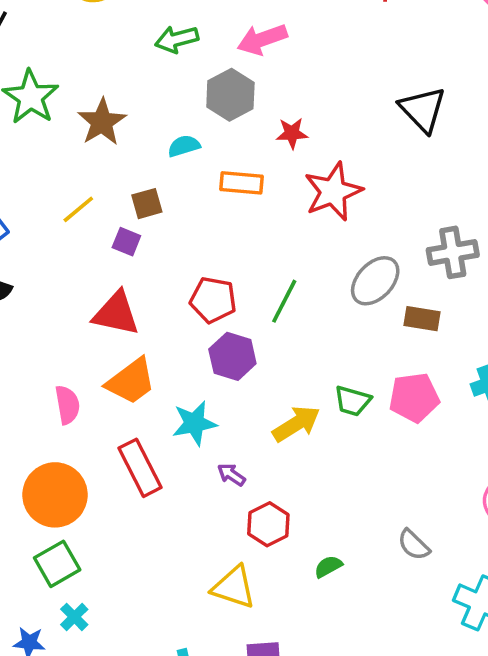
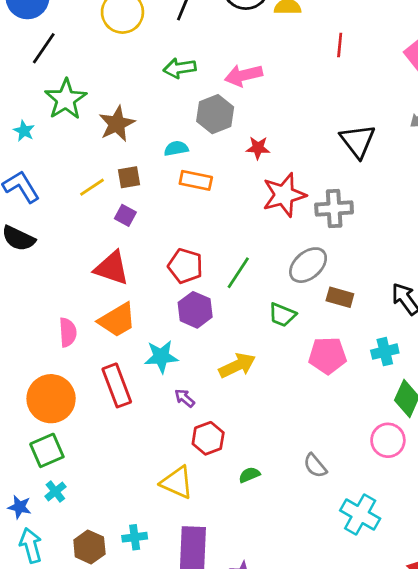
orange rectangle: (242, 183) -> (196, 180), moved
brown square: (147, 204) -> (129, 177), moved
gray cross: (453, 252) -> (334, 208), moved
green trapezoid: (353, 401) -> (282, 315), moved

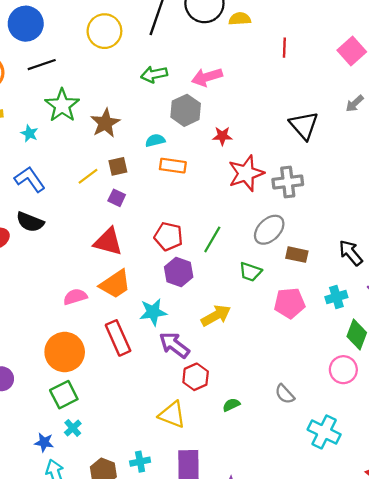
black line: (44, 48) -> (42, 65), turned 40
pink semicircle: (68, 332) -> (75, 297), turned -100
purple arrow: (185, 398) -> (174, 345), size x1.8

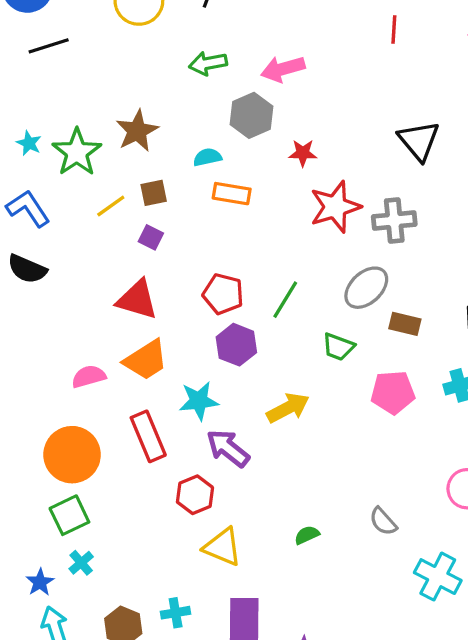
green star: (62, 105) -> (77, 152), moved
red hexagon: (196, 377) -> (195, 495), moved
blue star: (44, 442) -> (40, 582), turned 30

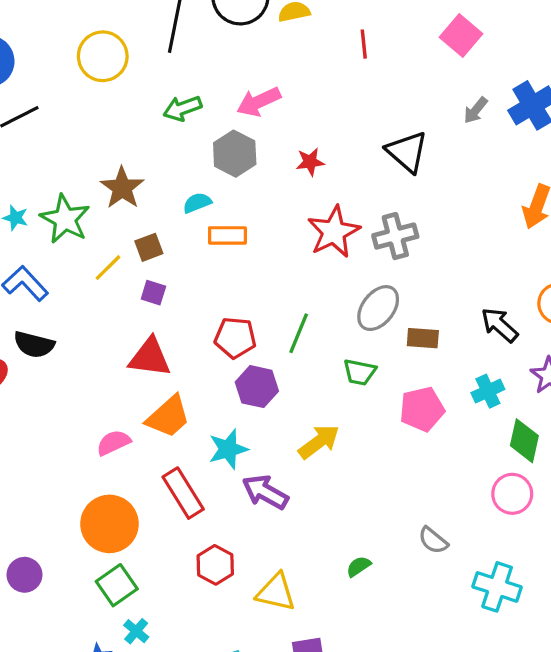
red star: (303, 153) -> (310, 162), moved
red hexagon: (195, 495) -> (215, 565), moved

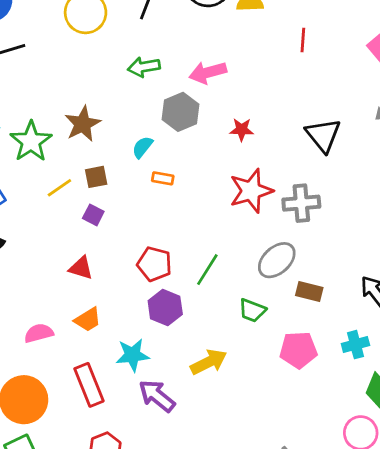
cyan semicircle: (197, 203) -> (142, 147), turned -40
orange rectangle: (227, 235) -> (163, 178), size x0.7
red triangle: (150, 357) -> (81, 268), size x0.7
orange trapezoid: (168, 417) -> (88, 320), size x0.7

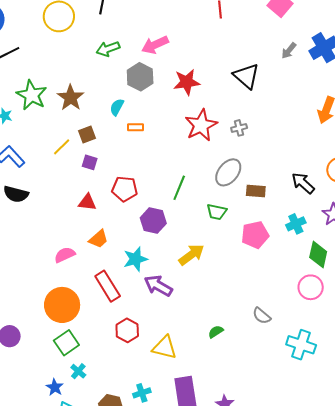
red star: (242, 130) -> (187, 82), size x1.5
green star: (31, 141) -> (32, 95), moved
gray cross: (301, 203) -> (239, 128), size x0.6
red pentagon: (154, 264) -> (125, 189), moved

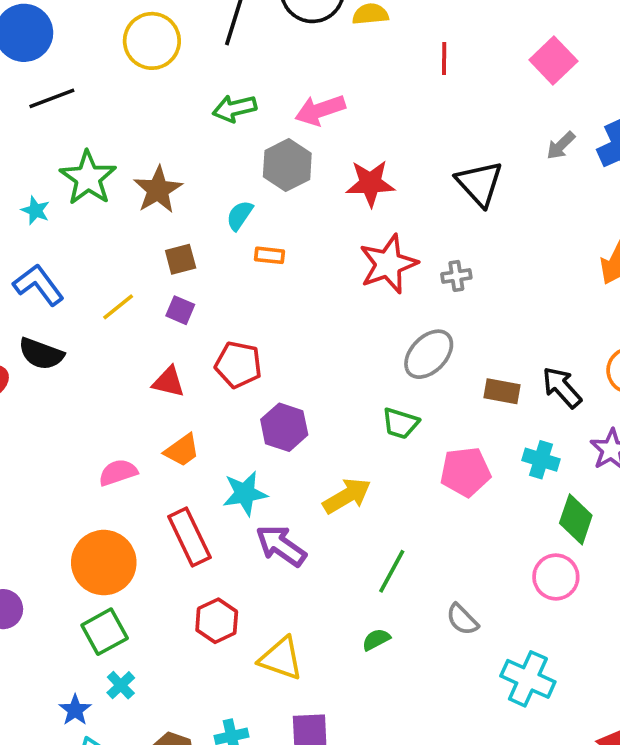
yellow line: (62, 147) -> (118, 307), moved
green line: (179, 188) -> (392, 571), moved
brown rectangle: (256, 191) -> (502, 391), moved
cyan cross: (296, 224) -> (541, 460), turned 36

